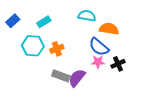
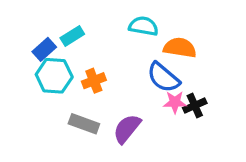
blue rectangle: (13, 21) -> (44, 49), moved
pink star: (98, 62) -> (175, 102), moved
gray rectangle: (61, 76) -> (84, 124), moved

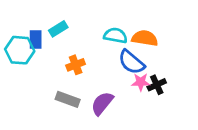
cyan semicircle: (143, 26) -> (115, 36), moved
blue rectangle: (44, 49) -> (36, 39), turned -48
cyan hexagon: (54, 76) -> (20, 50), moved

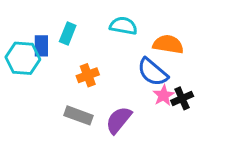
cyan rectangle: (58, 29) -> (68, 34), turned -36
cyan semicircle: (115, 36) -> (123, 26), moved
pink star: (141, 82) -> (164, 95), turned -30

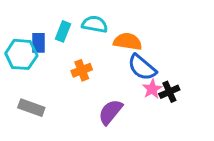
cyan semicircle: (123, 26) -> (95, 24), moved
orange semicircle: (168, 44) -> (128, 42), moved
gray rectangle: (78, 115) -> (31, 108), moved

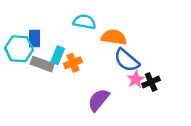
cyan rectangle: (63, 31) -> (58, 55), moved
gray rectangle: (31, 108) -> (42, 64), moved

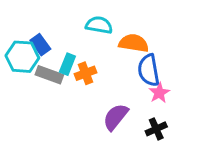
blue rectangle: (34, 38) -> (40, 45), turned -36
blue semicircle: (127, 60) -> (149, 70), turned 40
black cross: (151, 82) -> (156, 129), moved

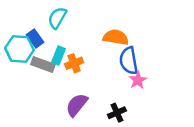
cyan semicircle: (99, 25) -> (57, 18), moved, turned -70
purple semicircle: (116, 117) -> (77, 105), moved
black cross: (156, 129) -> (117, 113), moved

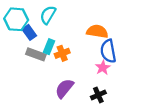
cyan hexagon: (19, 49) -> (16, 19), moved
pink star: (138, 80) -> (103, 68), moved

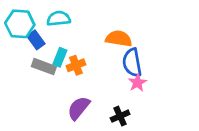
cyan semicircle: (48, 15) -> (59, 18), turned 54
pink star: (103, 68) -> (137, 83), moved

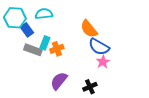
orange semicircle: (119, 39) -> (89, 29), turned -138
blue semicircle: (132, 63) -> (99, 47), turned -50

